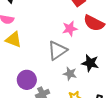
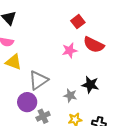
gray triangle: (57, 50) -> (38, 80), moved

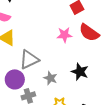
gray star: (70, 96) -> (50, 78), moved

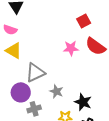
black star: (80, 72) -> (83, 102), moved

